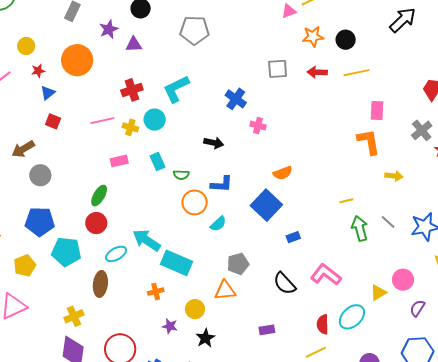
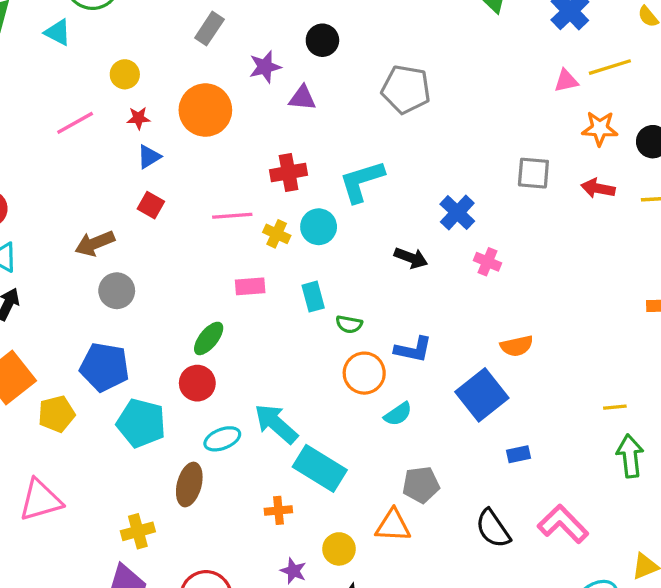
black arrow: (214, 143) -> (411, 258), moved
yellow pentagon: (25, 266) -> (56, 414), moved

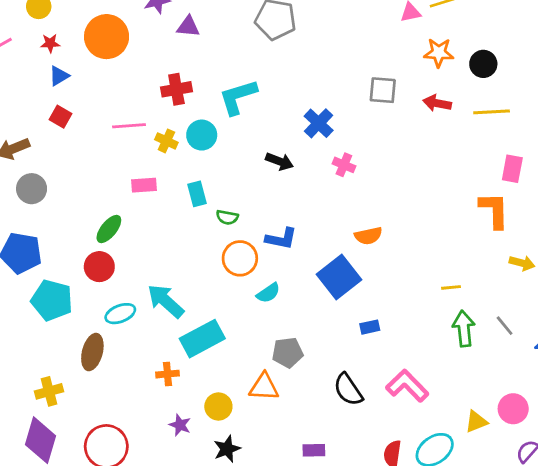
cyan rectangle: (320, 468) -> (202, 339), turned -60

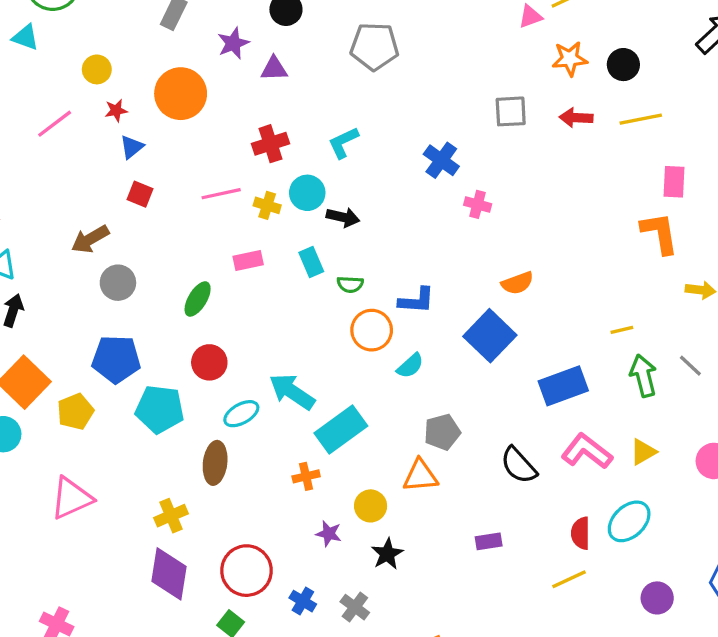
cyan L-shape: (238, 97) -> (343, 143), size x0.7
black arrow: (279, 161) -> (343, 217), moved
green ellipse: (109, 229) -> (198, 299), moved
blue rectangle: (370, 327) -> (563, 386), moved, size x2.0
yellow triangle: (476, 422) -> (643, 452), moved

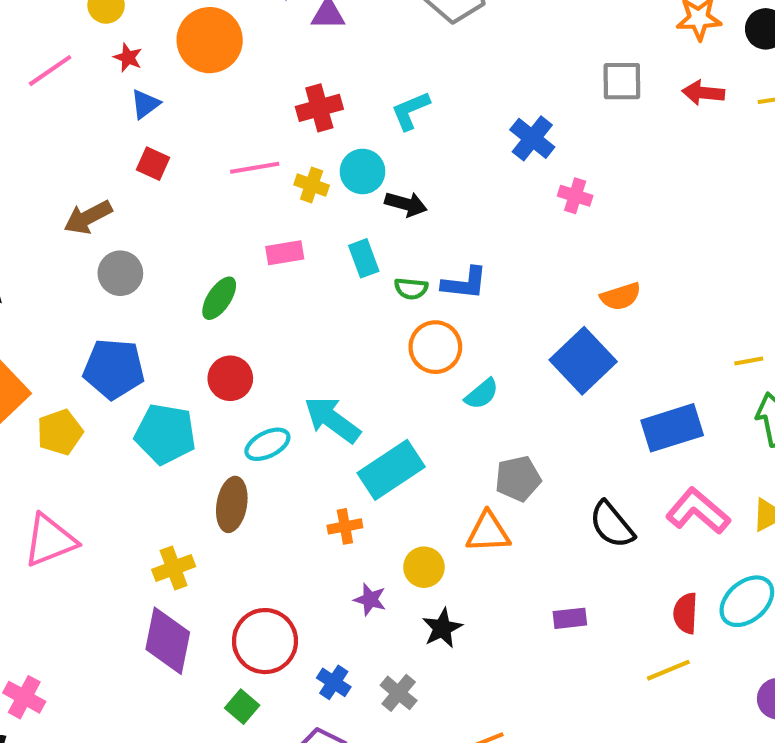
red star: (116, 110) -> (128, 58), turned 30
blue L-shape: (417, 300) -> (465, 283), moved

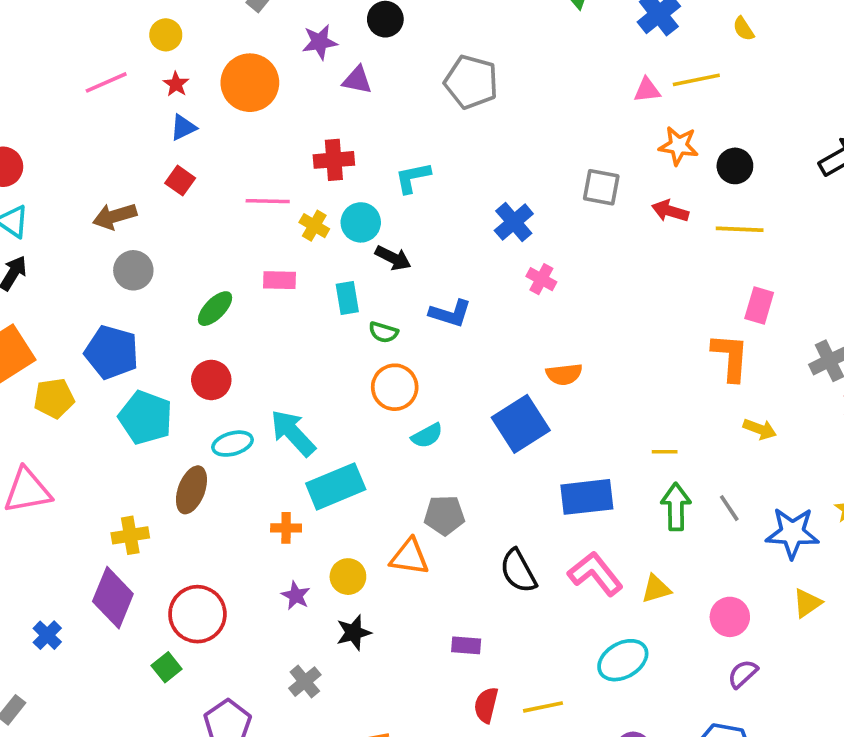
blue L-shape: (465, 283) -> (450, 313), moved
red semicircle: (685, 613) -> (486, 705), moved
blue cross: (334, 682) -> (47, 635), moved

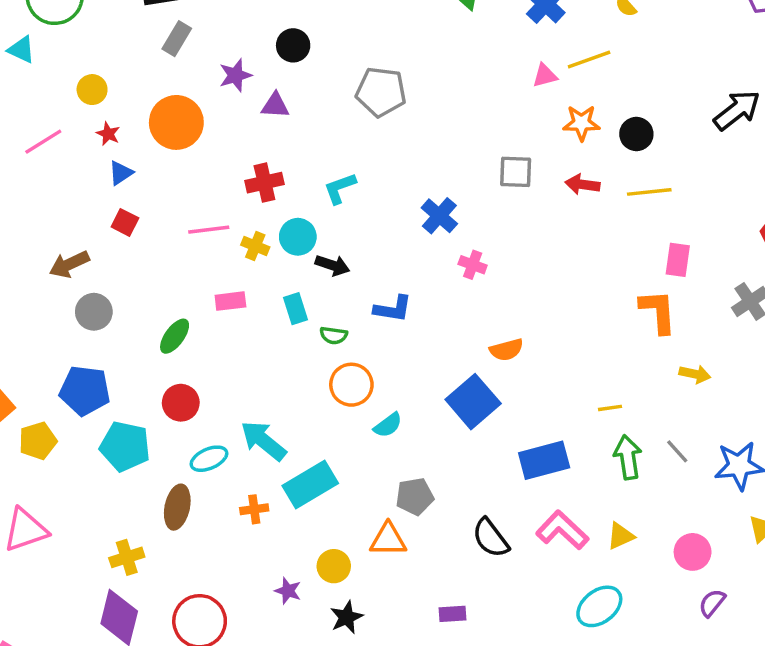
orange cross: (286, 528) -> (254, 509), moved

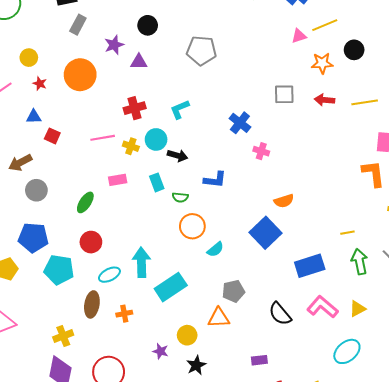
black circle: (636, 134) -> (354, 50), moved
blue triangle: (121, 173) -> (34, 117), moved, turned 35
cyan arrow: (263, 441) -> (141, 262), turned 52
orange cross: (254, 509) -> (124, 314), moved

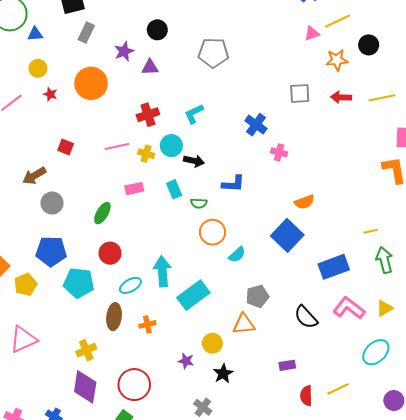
blue triangle: (34, 117) -> (35, 34), moved

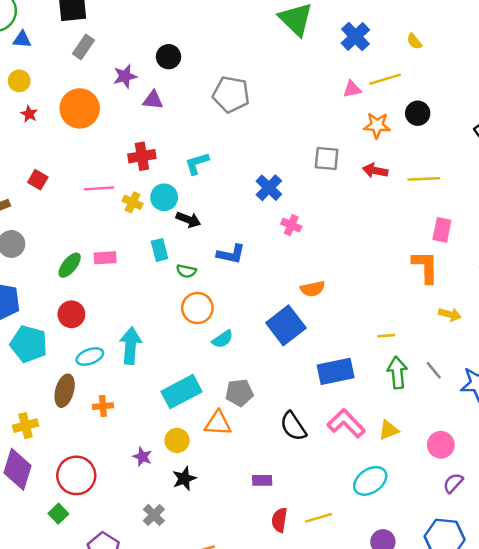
pink rectangle: (134, 189) -> (105, 258), moved
cyan rectangle: (193, 295) -> (181, 392), moved

